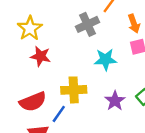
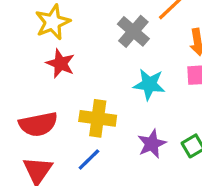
gray cross: (88, 24) -> (133, 31), turned -35
blue line: (59, 114) -> (89, 160), moved

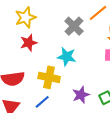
red star: (60, 63) -> (29, 43), turned 30
cyan star: (149, 84) -> (67, 57), moved

